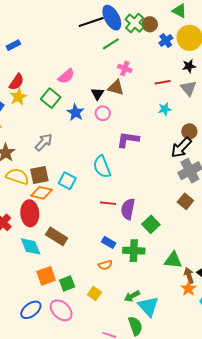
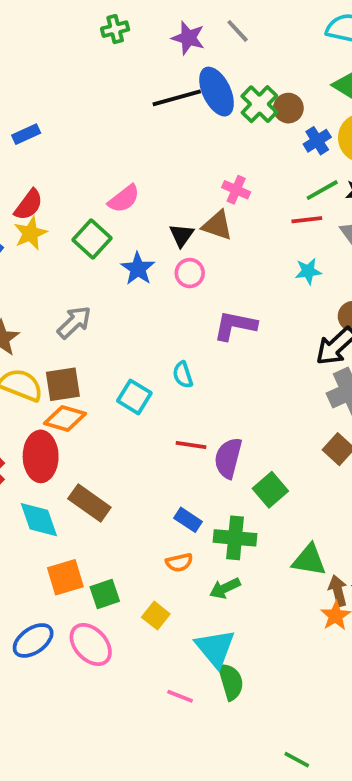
green line: (111, 44) -> (322, 190), moved
cyan semicircle: (102, 167) -> (183, 375), size x0.6
cyan square: (67, 181) -> (134, 397), moved
green arrow: (132, 296) -> (225, 588), moved
cyan triangle: (148, 306) -> (215, 648), moved

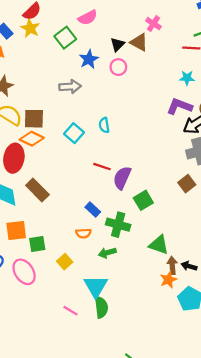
yellow star: (30, 233) -> (30, 28), turned -30
gray arrow: (74, 322) -> (70, 87), moved, turned 30
purple L-shape: (235, 326) -> (179, 106), moved

